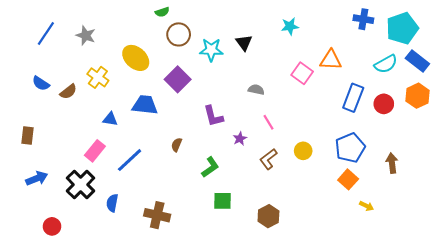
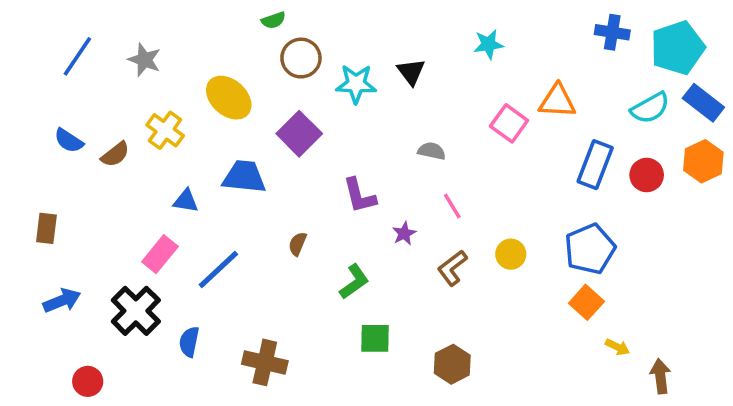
brown arrow: (392, 163) -> (660, 376), moved

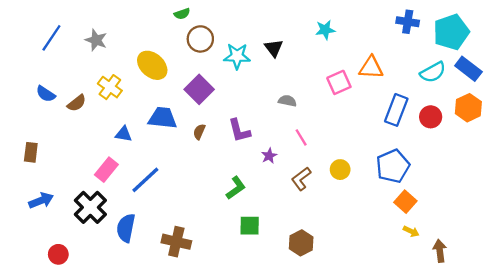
pink square: (509, 123) -> (339, 82), turned 30
brown semicircle: (298, 244) -> (199, 132), moved
orange square: (586, 302) -> (405, 202), moved
blue semicircle: (189, 342) -> (126, 228), size x1.4

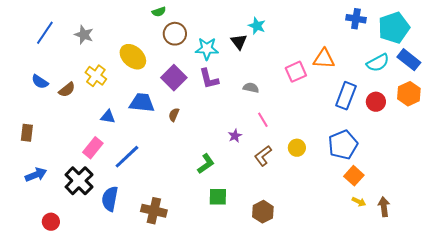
cyan star: (325, 30) -> (257, 26), moved, turned 30
purple L-shape: (239, 131) -> (209, 79), moved
brown arrow: (440, 251) -> (384, 207), moved

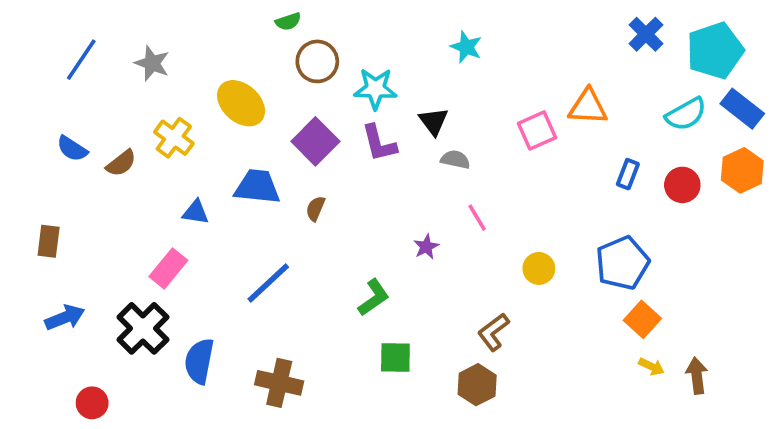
blue cross: (356, 19) -> (646, 34), turned 36
black triangle: (239, 42) -> (434, 121), moved
blue rectangle: (346, 96) -> (628, 174), size x0.6
brown L-shape: (263, 156) -> (493, 332), moved
blue line: (127, 157) -> (268, 283), moved

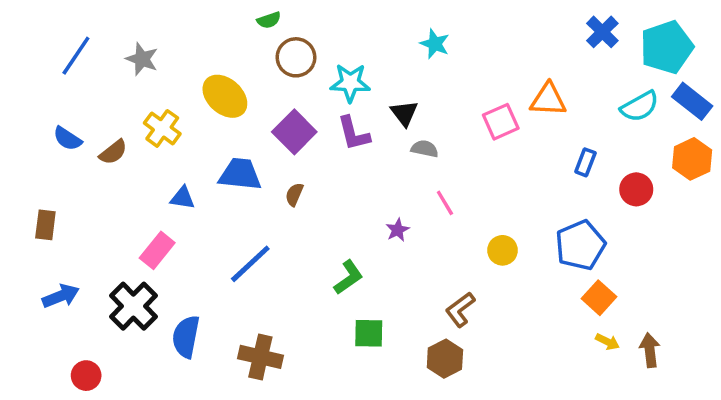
red circle: (682, 185) -> (636, 189), moved

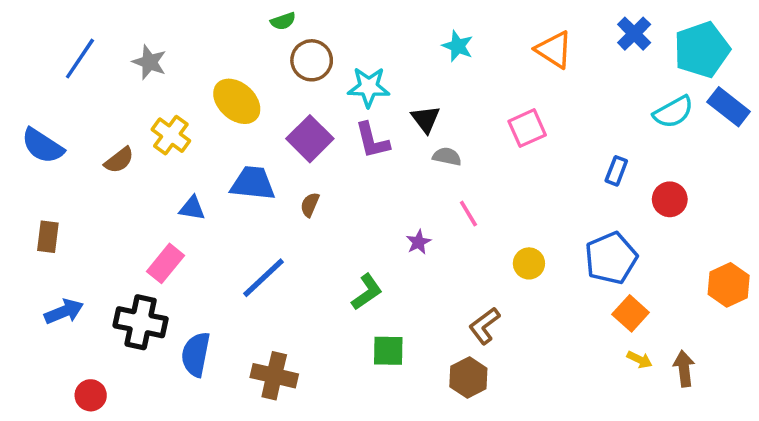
orange triangle: (548, 100) -> (554, 50), moved, turned 30
blue semicircle: (67, 139) -> (43, 146), moved, size x1.4
orange hexagon: (692, 159) -> (729, 285), moved
black cross: (133, 306) -> (141, 322), turned -33

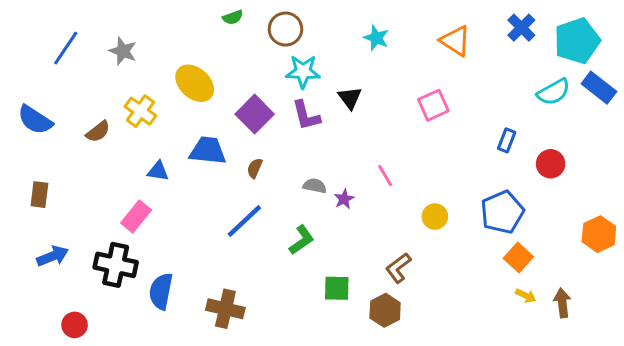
brown circle: (312, 60) -> (285, 29), moved
gray semicircle: (447, 157) -> (315, 186), moved
blue line: (263, 278) -> (244, 221), moved
green square: (388, 351) -> (337, 288), moved

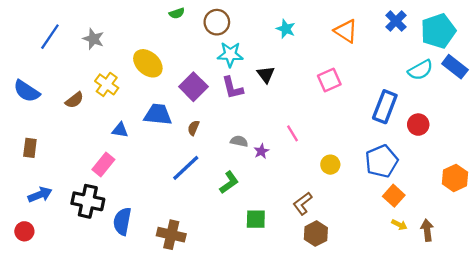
blue rectangle: (507, 140) -> (385, 107), size x1.8
brown hexagon: (385, 310) -> (316, 234), moved
red circle: (75, 325) -> (24, 231), moved

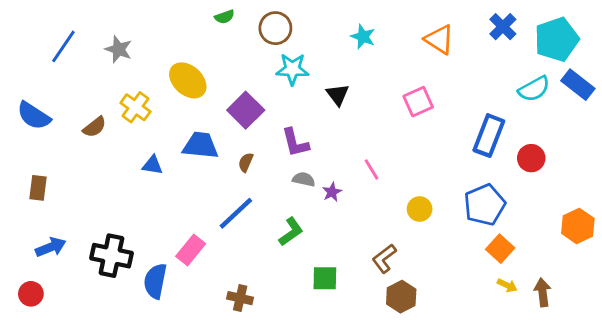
purple L-shape: (232, 88) -> (295, 143), moved
pink rectangle: (103, 165) -> (191, 250), moved
brown cross: (171, 235) -> (240, 298), moved, size x0.7

